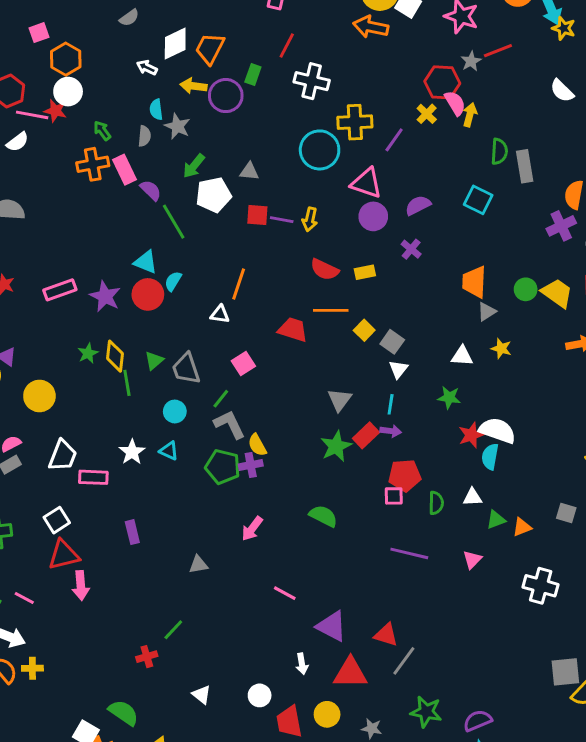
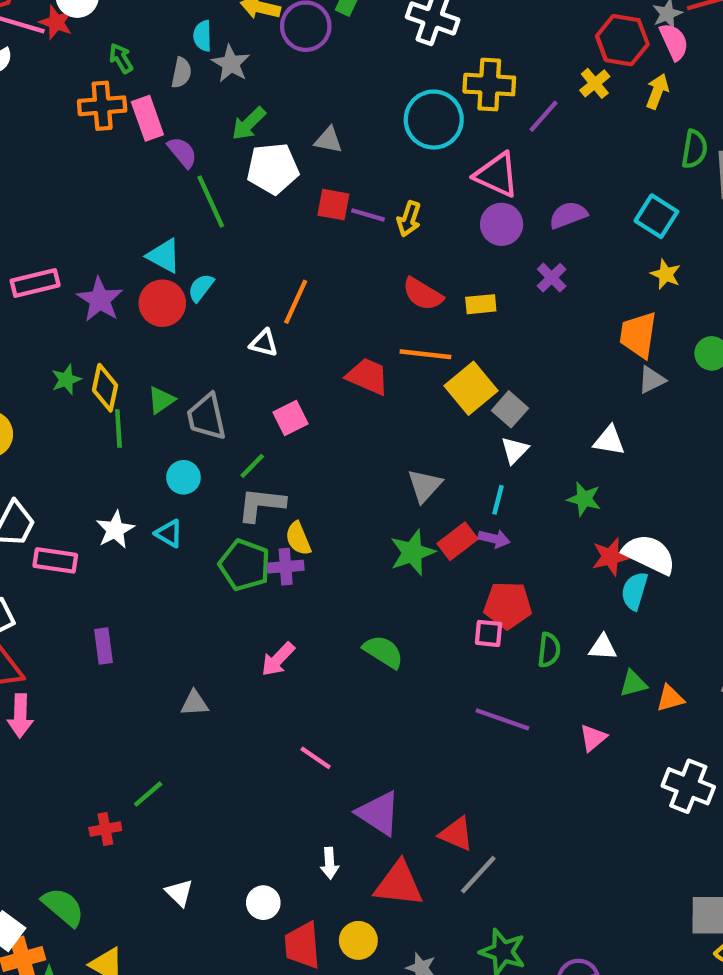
pink semicircle: (455, 103) -> (674, 42), moved
yellow square: (364, 330) -> (471, 388), size x1.6
yellow star: (501, 348) -> (666, 274), moved
gray L-shape: (230, 424) -> (261, 504), turned -64

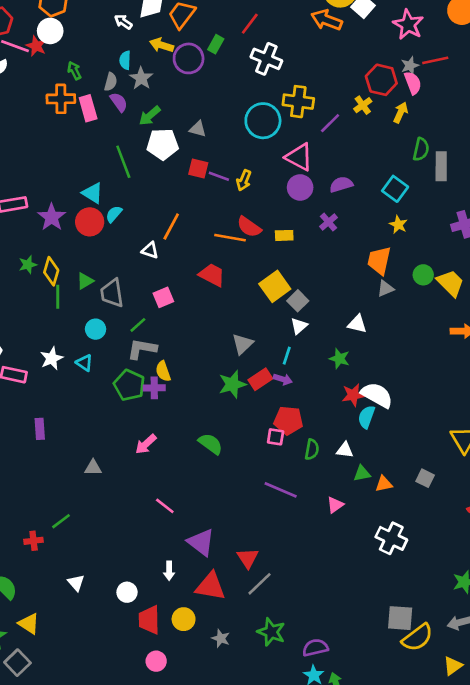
purple semicircle: (182, 152) -> (119, 102), moved
orange line: (425, 354) -> (230, 238), moved
red triangle: (456, 834) -> (248, 558), turned 30

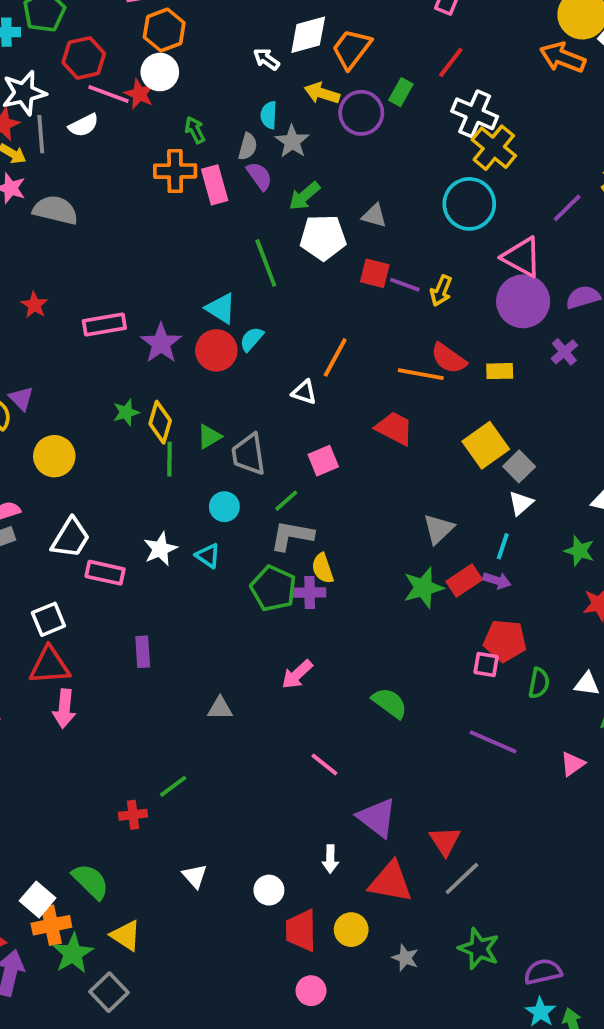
yellow cross: (298, 102) -> (494, 148), moved, turned 32
purple circle: (300, 187) -> (523, 301), size x1.4
green semicircle: (211, 444) -> (390, 703), moved

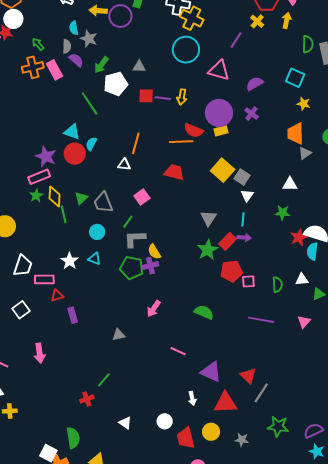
purple circle: (523, 301) -> (219, 113), moved
pink rectangle: (104, 325) -> (39, 177), moved
red pentagon: (505, 641) -> (232, 271), moved
red triangle: (50, 666) -> (57, 295), moved, size x0.6
green semicircle: (91, 881) -> (73, 438), turned 50

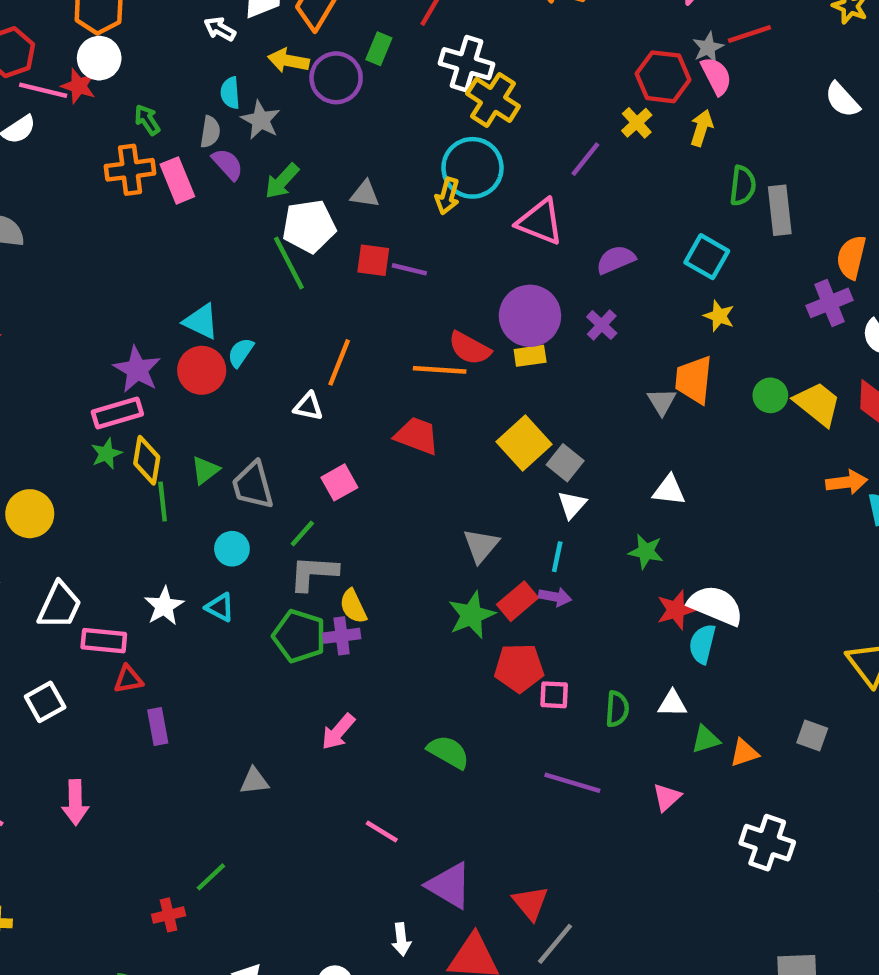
yellow arrow: (182, 97) -> (447, 196), moved
green line: (90, 103) -> (289, 263), moved
gray triangle: (305, 153) -> (662, 402), moved, turned -32

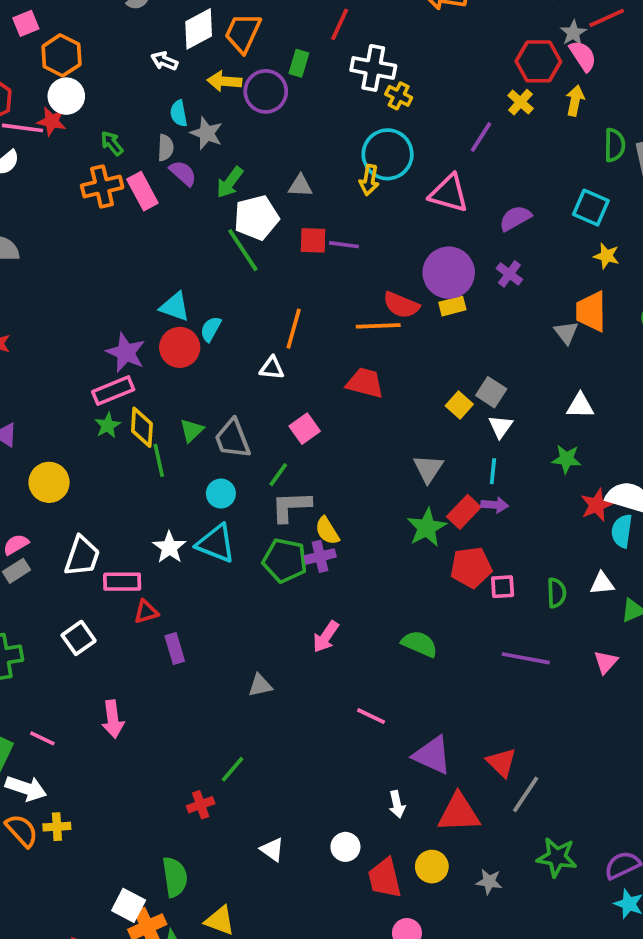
yellow cross: (493, 100) -> (399, 96), size x0.6
yellow square: (524, 443) -> (459, 405), moved, size x0.6
cyan triangle: (220, 607) -> (216, 543), size x1.6

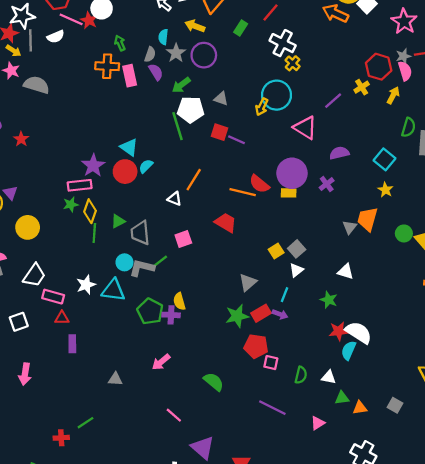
purple circle: (266, 91) -> (204, 55), moved
gray L-shape: (291, 506) -> (142, 268), moved
cyan triangle: (216, 543) -> (113, 290), turned -30

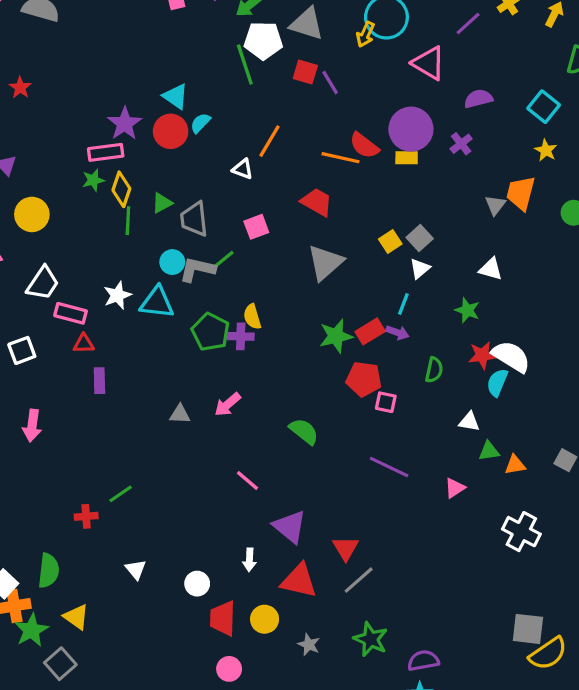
gray triangle: (221, 99) -> (307, 24), size x1.6
purple line: (236, 140) -> (330, 83), turned 36
gray triangle: (248, 282) -> (325, 263), moved, size x1.4
green semicircle: (301, 375) -> (434, 370), moved
gray triangle: (115, 379) -> (180, 414), moved

